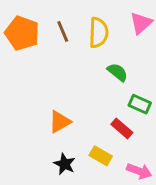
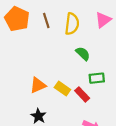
green rectangle: (140, 104) -> (97, 78), turned -35
yellow rectangle: (101, 156) -> (62, 88), moved

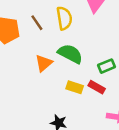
green semicircle: (83, 54) -> (70, 54), moved, size x1.5
orange triangle: (38, 85) -> (44, 63), moved

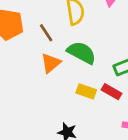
brown line: (37, 23) -> (46, 33), moved

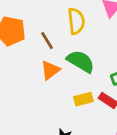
yellow rectangle: (86, 91) -> (83, 99), turned -36

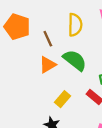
yellow rectangle: (83, 99) -> (63, 99), moved, turned -42

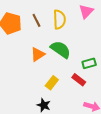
brown line: (48, 39) -> (36, 20), moved

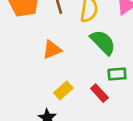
green semicircle: (61, 49) -> (103, 42), moved

